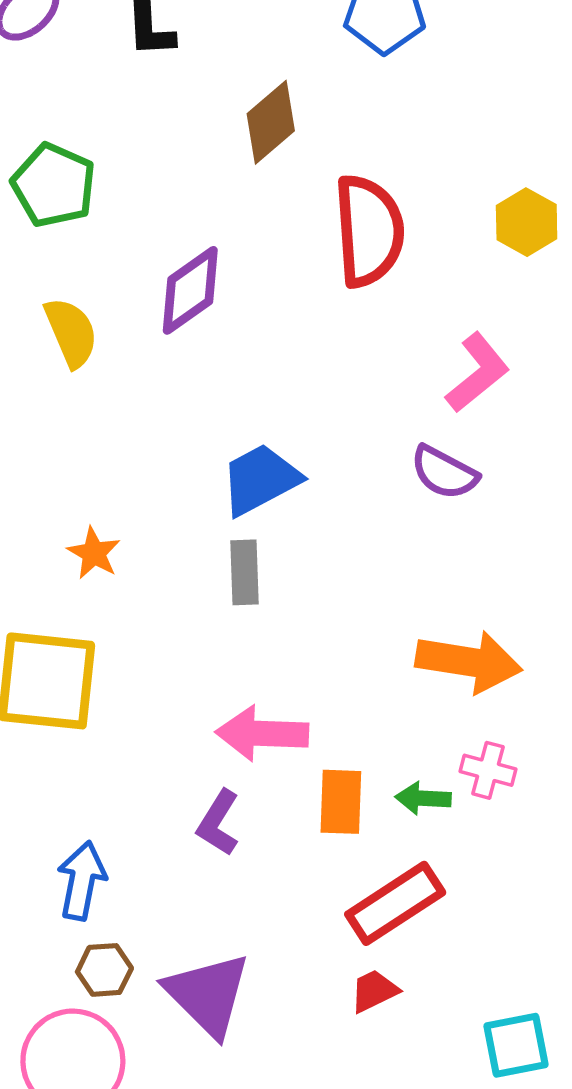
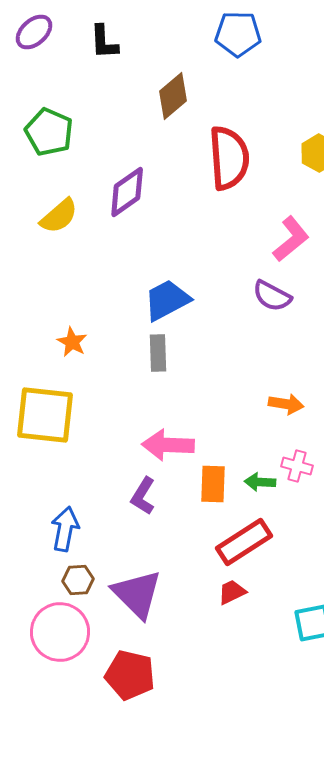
yellow semicircle: (71, 332) -> (59, 216), turned 72
orange arrow: (469, 662) -> (286, 404), size x0.6

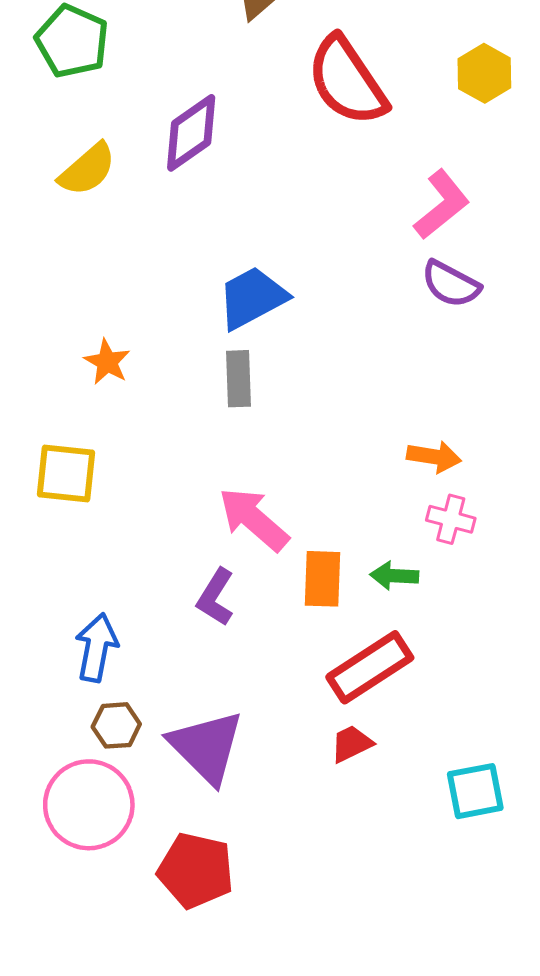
red semicircle: (229, 158) -> (347, 81), turned 150
purple semicircle: (272, 296) -> (451, 284), moved
yellow square: (45, 415) -> (66, 473), size x0.7
pink arrow: (168, 445) -> (254, 519), turned 39
pink cross: (297, 466) -> (451, 519), moved

